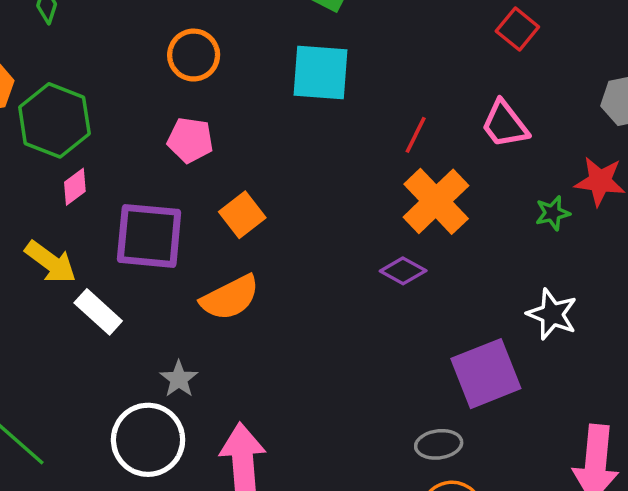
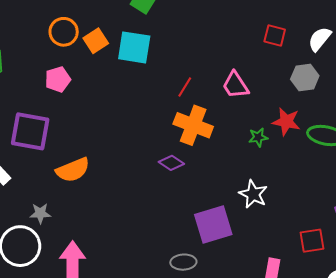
red square: (517, 29) -> (275, 36), moved, turned -30
pink pentagon: (190, 140) -> (58, 79), turned -30
orange cross: (436, 201) -> (193, 125), turned -30
orange square: (242, 215) -> (96, 41), moved
gray star: (179, 379) -> (40, 213), turned 30

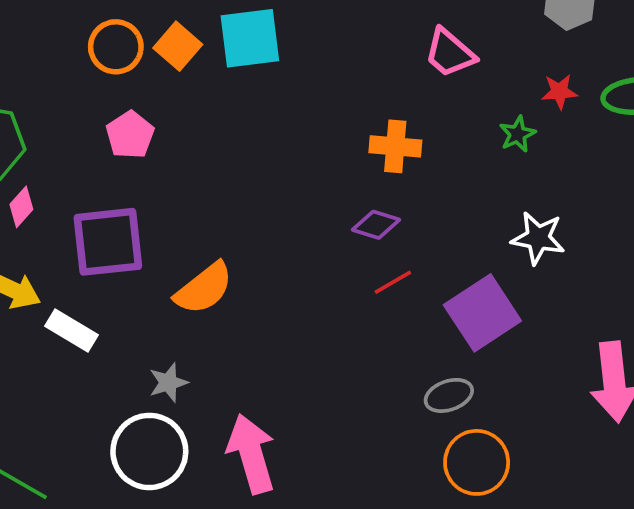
red line: (185, 87) -> (393, 282), moved, turned 45
red star: (286, 122) -> (559, 92), size x0.7
orange cross: (193, 125) -> (395, 146), size x0.7

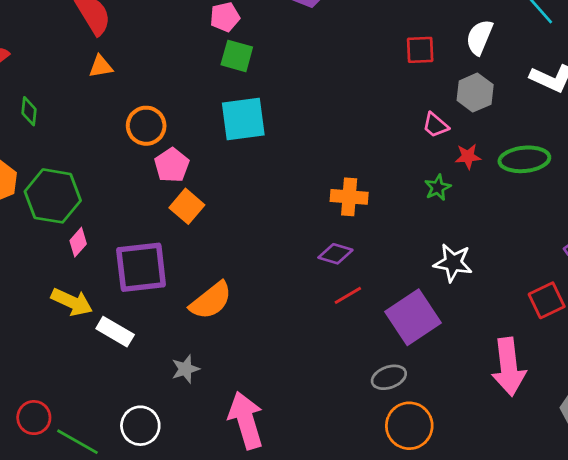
orange square: (178, 46) -> (187, 206), moved
pink trapezoid: (450, 53) -> (435, 125), moved, size x0.7
pink pentagon: (130, 135) -> (172, 165), moved
white circle: (149, 451) -> (140, 426), moved, size x0.7

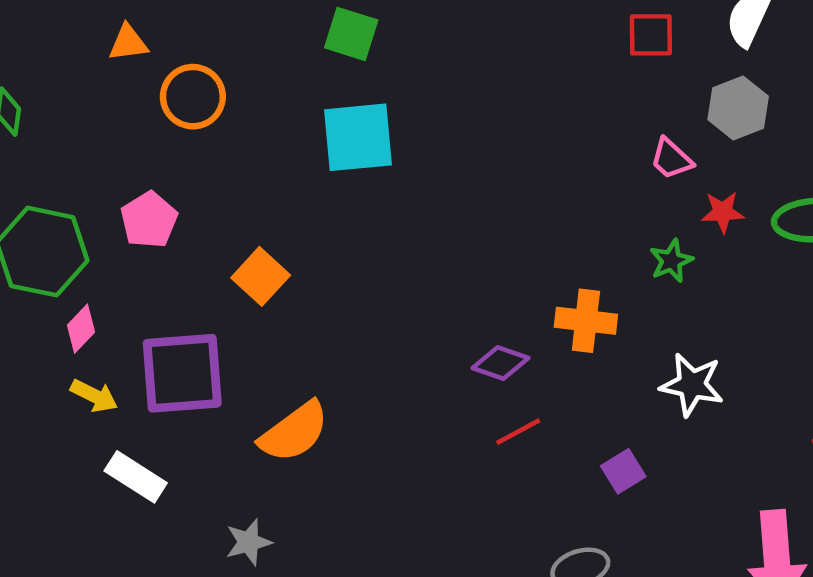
orange circle: (146, 126) -> (193, 97), moved
pink pentagon: (172, 165) -> (149, 220), moved
orange cross: (349, 197) -> (586, 321), moved
yellow arrow: (72, 302) -> (94, 396), moved, size x0.7
purple square: (413, 317) -> (623, 471), size x0.5

